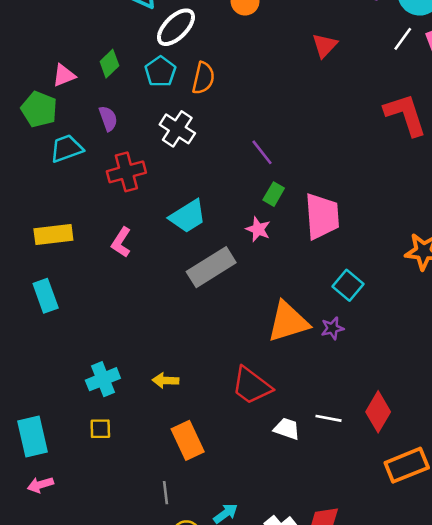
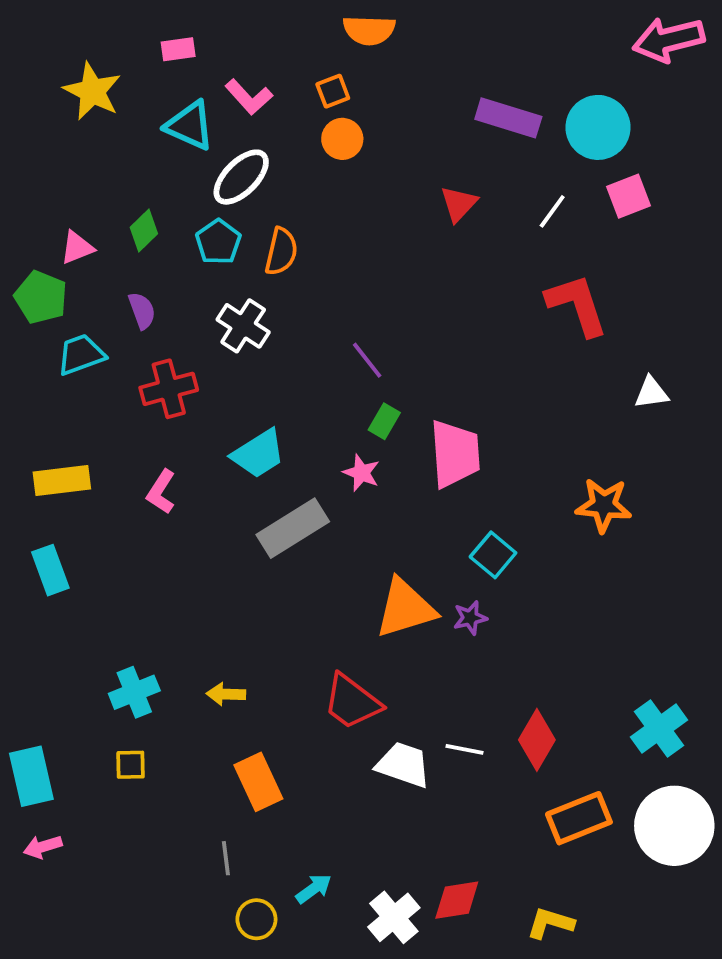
white line: (403, 39) -> (552, 211), moved
white trapezoid: (287, 429) -> (403, 765), size x1.4

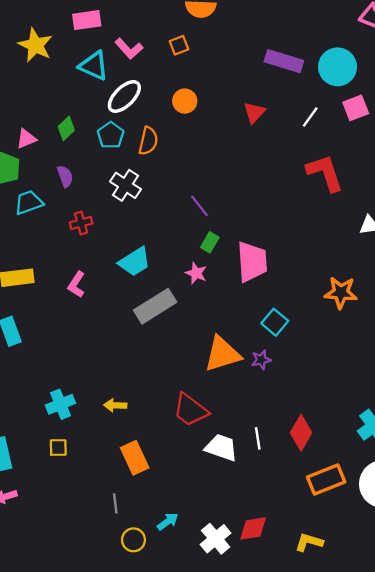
pink rectangle: (178, 49) -> (87, 20), size x1.4
orange circle: (342, 139) -> (185, 101), moved
red cross: (169, 389) -> (81, 223), size x0.7
white line: (464, 749) -> (258, 438), turned 70

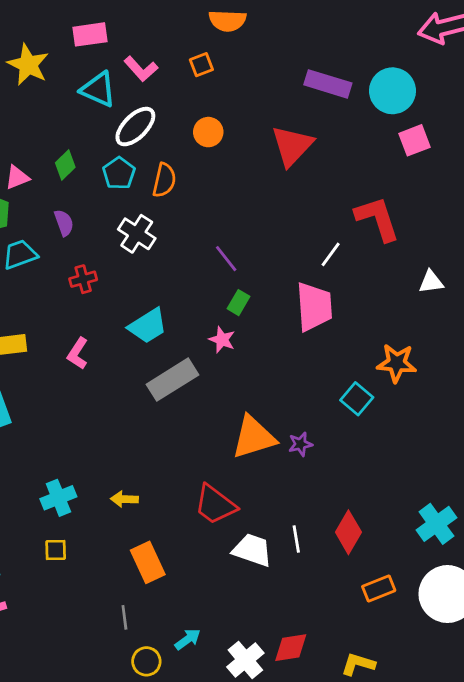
red triangle: (254, 112) -> (292, 146), size x1.6
white line: (310, 117) -> (331, 254), moved
pink trapezoid: (252, 262) -> (314, 307), moved
cyan square: (275, 322) -> (357, 399), moved
orange rectangle: (326, 479) -> (379, 589), size x0.7

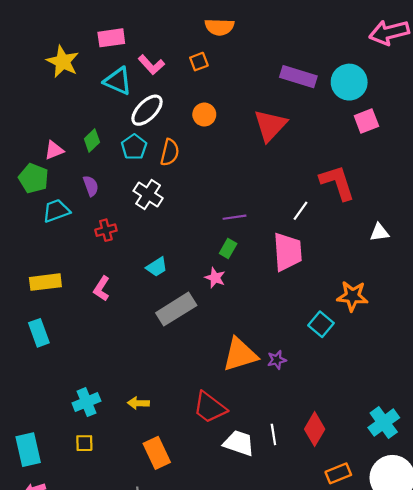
purple line: (226, 259) -> (235, 217), moved, turned -60
cyan trapezoid: (148, 326) -> (157, 267), size x0.7

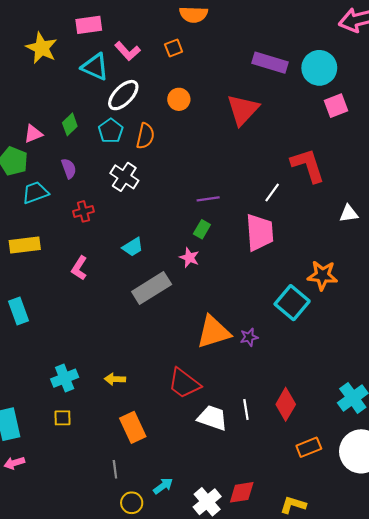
yellow rectangle: (45, 282) -> (25, 245), moved
cyan square: (321, 324) -> (292, 303), size x1.4

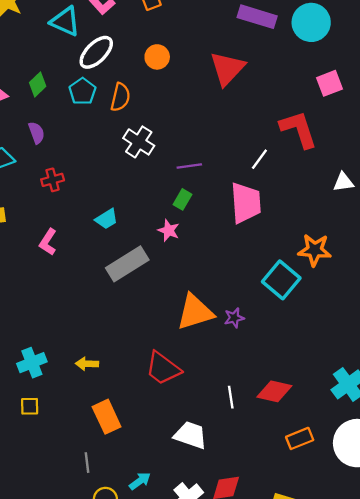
pink square: (336, 106) -> (330, 83), moved
white cross: (124, 177) -> (139, 142), moved
red diamond: (286, 404) -> (274, 391), turned 72
white trapezoid: (212, 418) -> (190, 435), moved

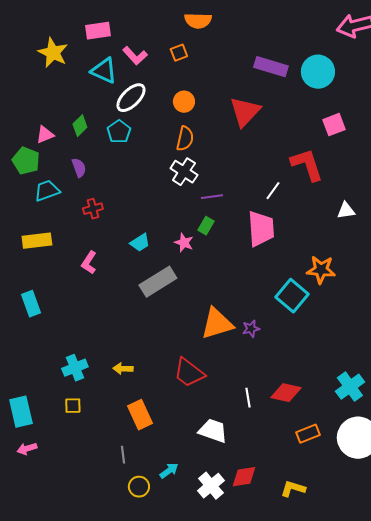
orange semicircle: (120, 97) -> (185, 139), moved
white cross: (139, 142) -> (184, 172), moved
pink star: (169, 230) -> (184, 243), moved

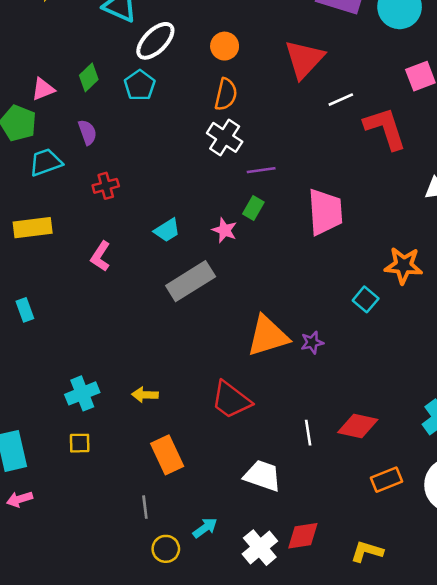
white line: (273, 191) -> (341, 100), moved, turned 30
cyan square: (292, 296) -> (366, 299), size x0.6
cyan rectangle: (31, 304) -> (25, 310), size x0.7

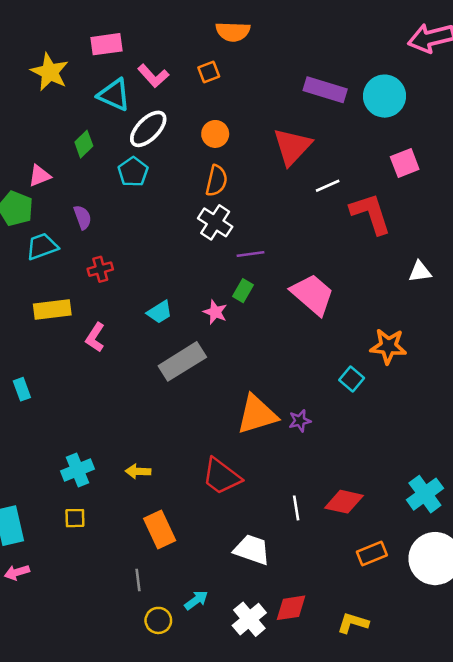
green diamond: (89, 77) -> (84, 144), moved
pink trapezoid: (325, 212) -> (312, 294), turned -45
yellow rectangle: (33, 228) -> (52, 310), moved

